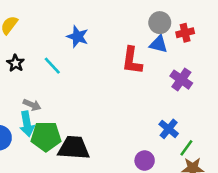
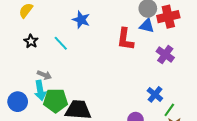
red cross: (185, 33) -> (168, 17), size x1.5

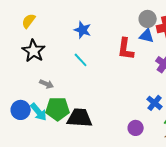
black star: (31, 41) -> (34, 51), size x1.6
cyan line: (61, 43) -> (81, 60), moved
cyan arrow: (40, 90) -> (39, 112), moved, turned -30

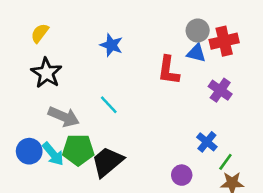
cyan line: (81, 60) -> (109, 105), moved
gray arrow: (47, 84) -> (64, 117), size x1.6
black trapezoid: (80, 118) -> (107, 162), turned -44

